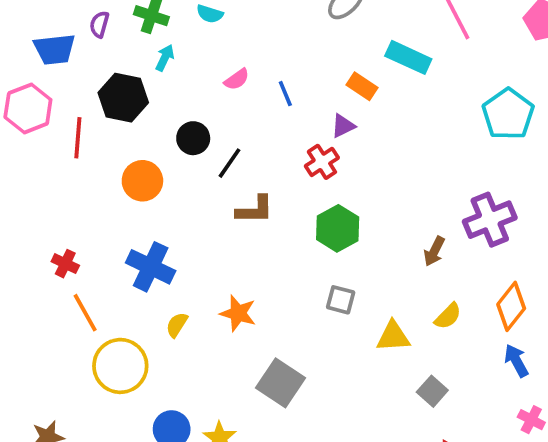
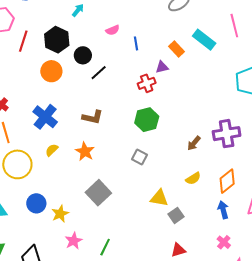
black hexagon: (123, 98) -> (57, 40), moved
brown L-shape: (255, 210) -> (93, 117), moved
yellow triangle: (393, 336) -> (159, 198), moved

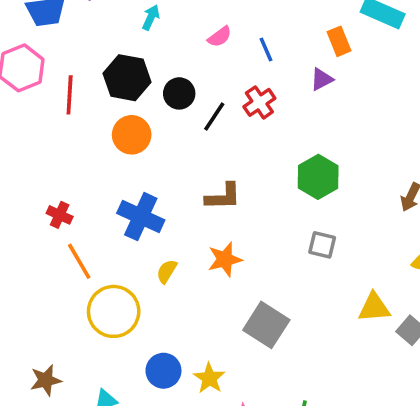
orange rectangle: (177, 49) -> (339, 41), turned 35
red cross: (147, 83) -> (259, 102), moved
orange star: (85, 151) -> (225, 259), turned -30

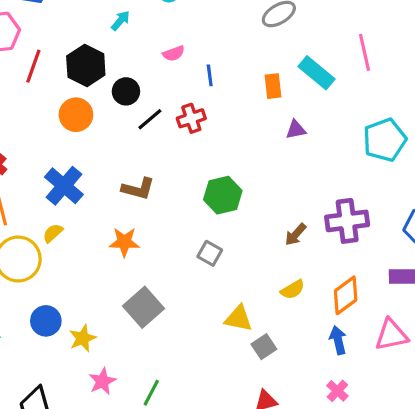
purple triangle: (322, 79) -> (296, 130), moved
yellow semicircle: (167, 271) -> (53, 233), moved

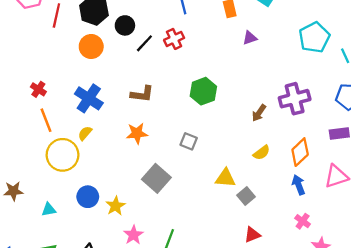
gray square: (210, 253) -> (189, 141), moved

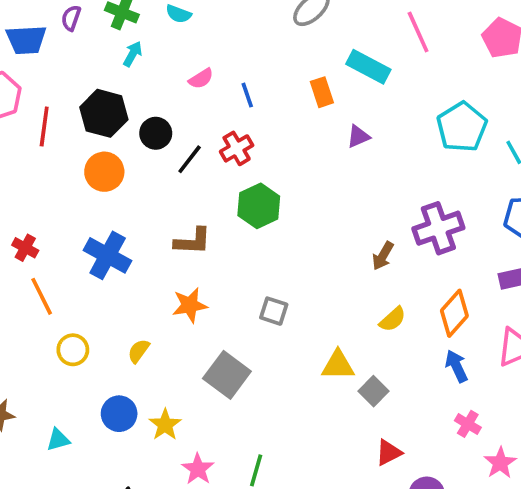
green hexagon: (203, 91) -> (259, 206), moved
yellow semicircle: (85, 133) -> (139, 351), moved
yellow circle: (63, 155) -> (73, 350), size x0.6

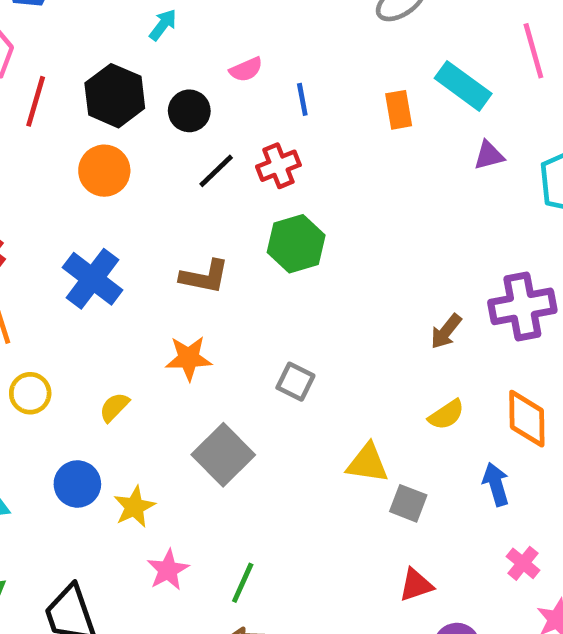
black circle: (156, 133) -> (189, 111), moved
purple triangle: (358, 136) -> (489, 155), moved
orange diamond: (454, 313) -> (527, 419), turned -51
blue arrow: (456, 366) -> (496, 484), moved
gray square: (374, 391) -> (408, 503), turned -32

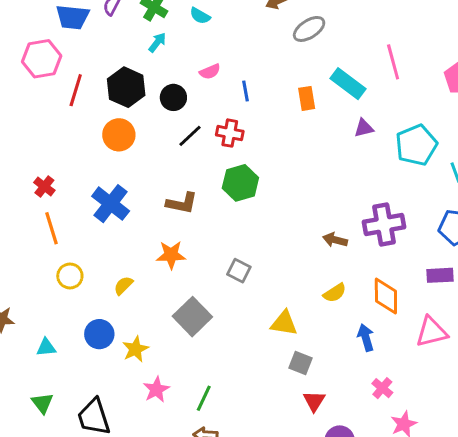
red cross: (278, 166) -> (230, 133), turned 32
brown arrow: (446, 331) -> (335, 240), turned 65
gray square: (408, 503) -> (300, 363), moved
red triangle: (416, 585) -> (314, 401), turned -40

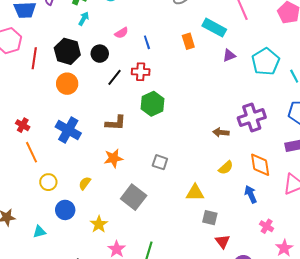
blue circle: (99, 334) -> (65, 210), moved

